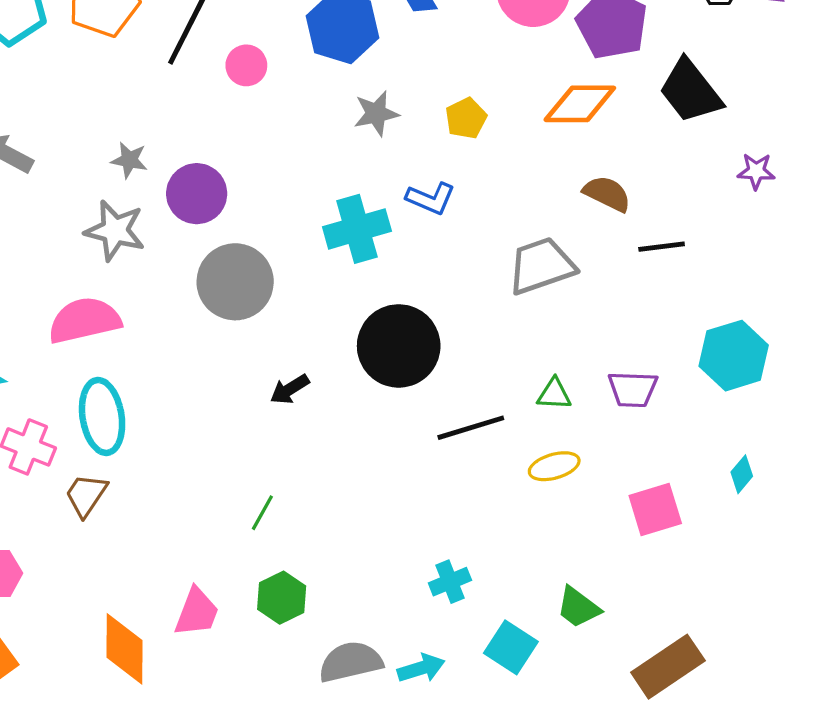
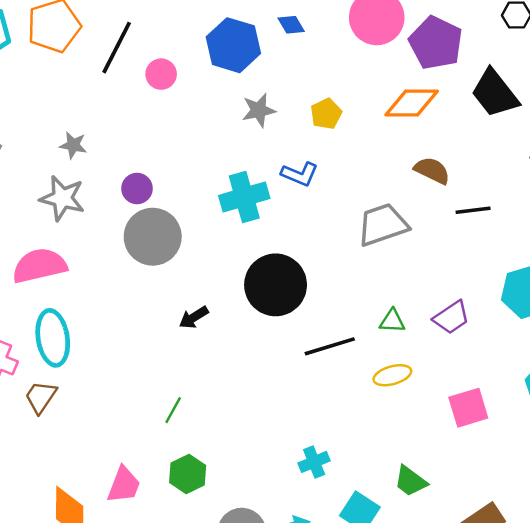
purple circle: (197, 194) -> (137, 189), moved, size x0.7
purple trapezoid: (633, 389) -> (451, 317), turned -36

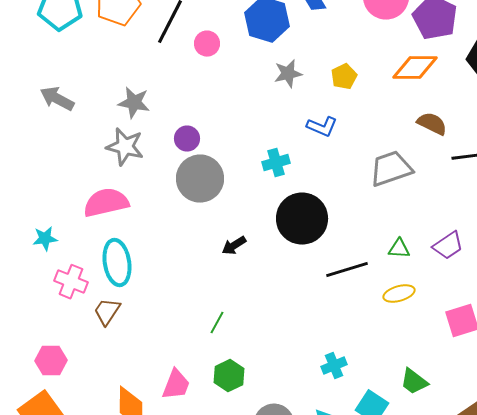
gray star: (73, 145) -> (134, 103), size x1.4
cyan cross: (244, 197) -> (276, 163), moved, size x0.7

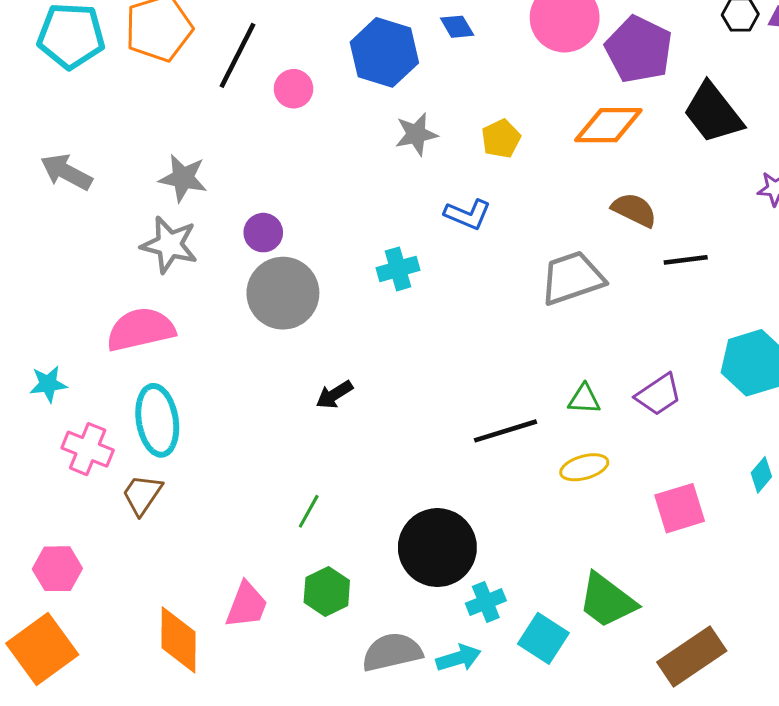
black circle: (302, 219) -> (437, 548), moved
cyan cross: (334, 366) -> (486, 602), moved
green trapezoid: (414, 382) -> (607, 601), size x1.4

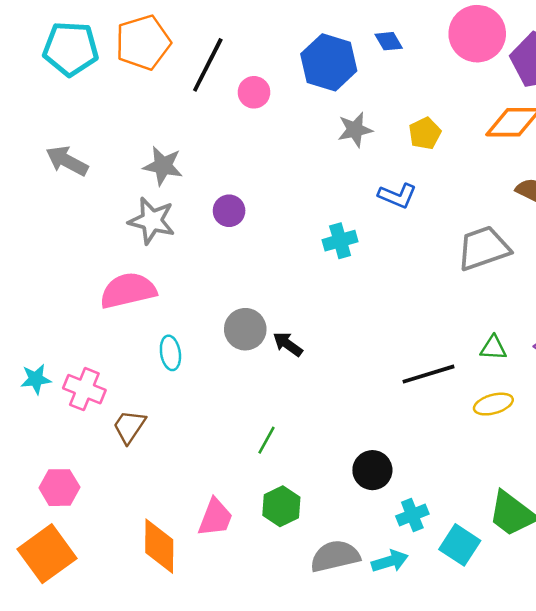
gray circle: (283, 293) -> (245, 329), moved, size x0.7
cyan star: (48, 384) -> (36, 379), moved
black arrow: (334, 395) -> (288, 344), turned 68
cyan ellipse: (157, 420) -> (170, 353), moved, size x0.6
black circle: (437, 548) -> (372, 470), size x0.6

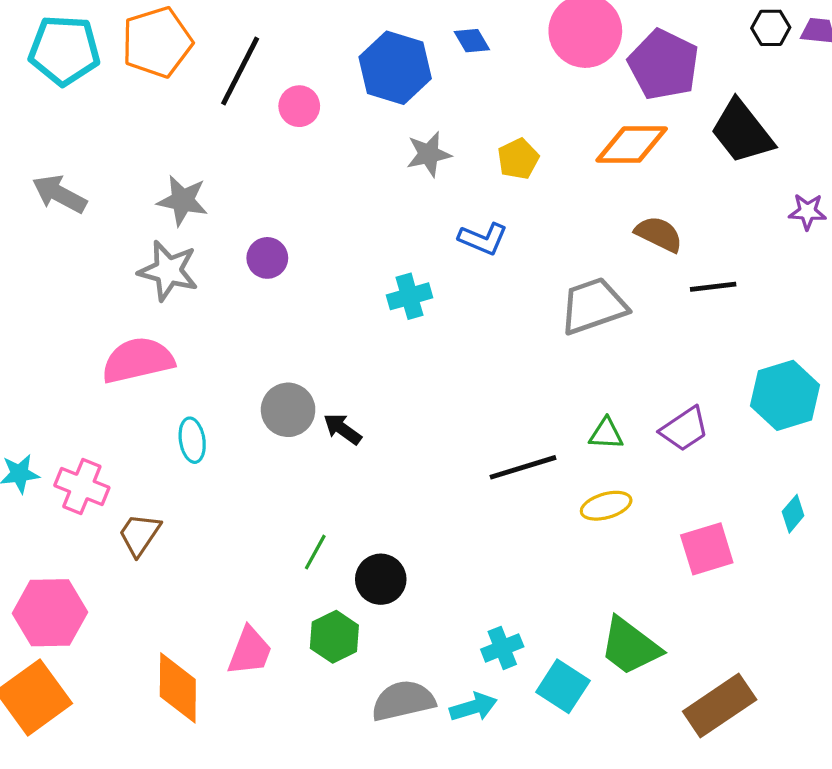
black circle: (372, 470) -> (381, 579), moved
pink hexagon: (59, 488) -> (50, 613), size x1.4

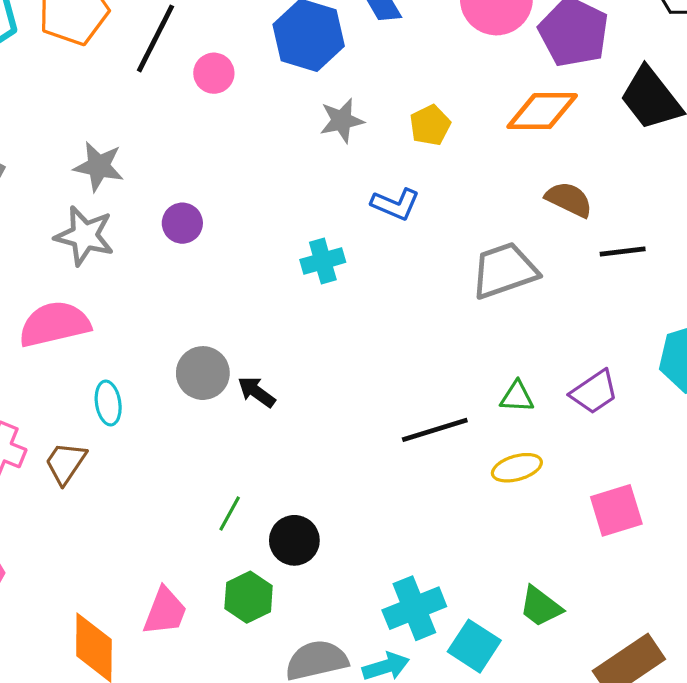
brown trapezoid: (139, 534) -> (66, 463), moved
green trapezoid: (630, 646) -> (541, 607), size x0.7
cyan cross: (502, 648) -> (414, 608), size x1.5

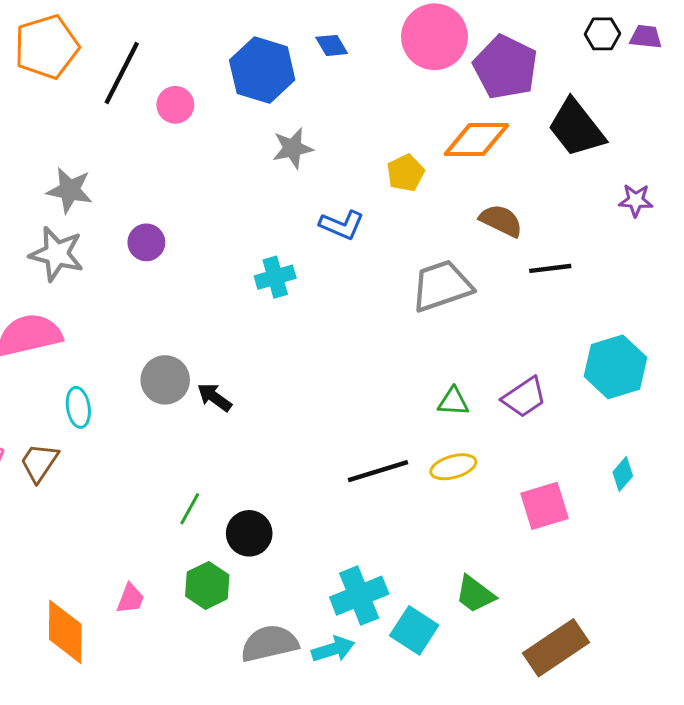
yellow pentagon: (430, 125) -> (406, 173), moved
black line: (435, 430) -> (378, 471), moved
pink trapezoid: (165, 611) -> (130, 599), size x0.7

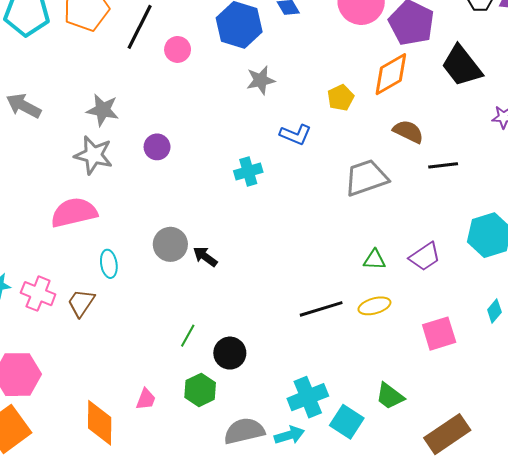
orange diamond: (476, 140) -> (391, 74), turned -30

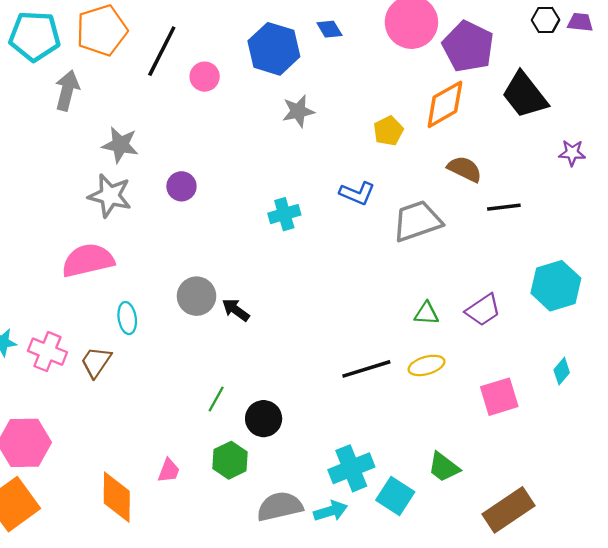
gray arrow: (24, 106) -> (67, 90), moved, turned 76
blue L-shape: (295, 135) -> (357, 193), moved

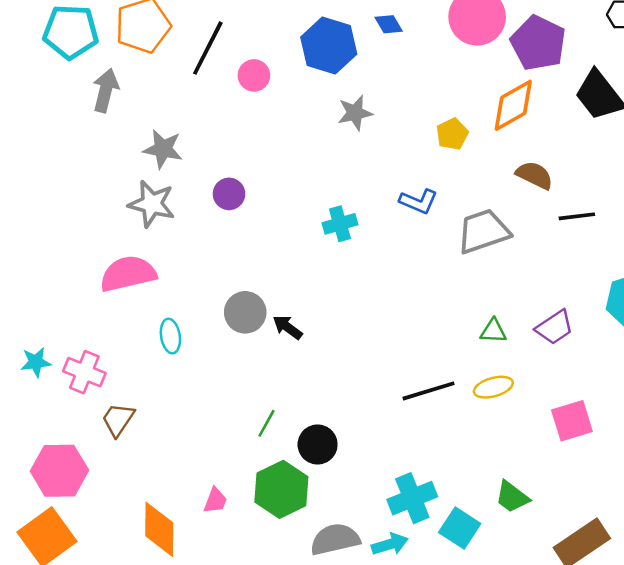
brown trapezoid: (96, 362) -> (118, 420), moved
green hexagon: (230, 460) -> (281, 489), size x1.4

